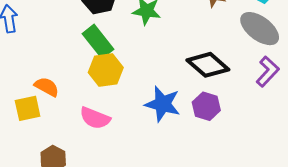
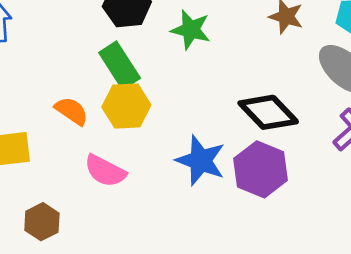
orange semicircle: (47, 87) -> (72, 111), moved
purple hexagon: (206, 106) -> (261, 169), size x1.4

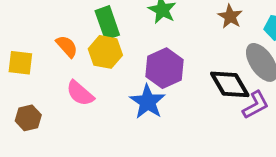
black diamond: (268, 112) -> (230, 84), moved
purple hexagon: (261, 169) -> (164, 68), moved

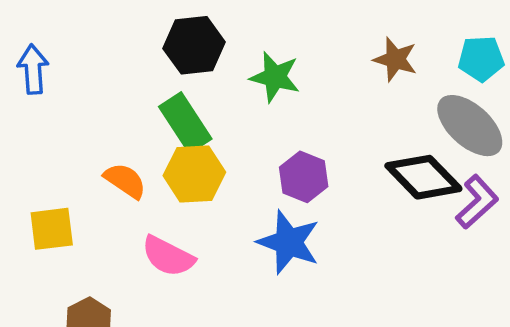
purple hexagon: (164, 68) -> (304, 177), size x0.7

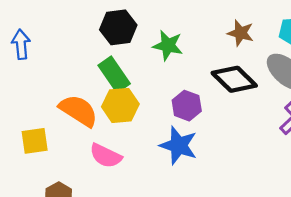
black diamond: (423, 177) -> (234, 79), moved
orange semicircle: (125, 181) -> (78, 111), size x1.5

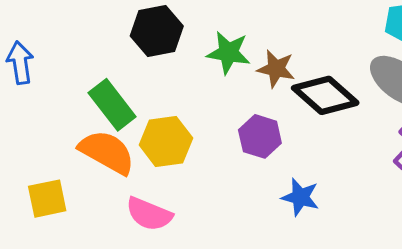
brown star: (241, 33) -> (276, 69), moved
green rectangle: (114, 75) -> (112, 105), moved
blue star: (179, 145) -> (300, 197), moved, size x0.7

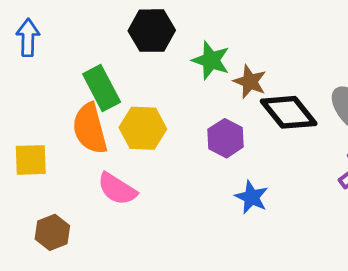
orange semicircle: (107, 152) -> (90, 129), turned -144

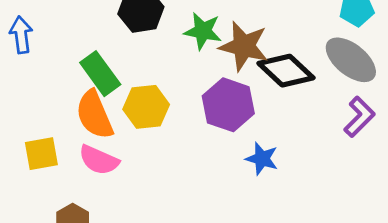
brown star: (250, 82) -> (244, 46), size x1.5
purple hexagon: (226, 138) -> (228, 105), size x1.4
pink semicircle: (117, 189) -> (99, 160), moved

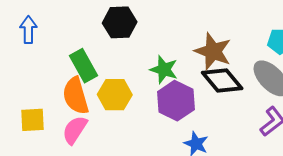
green star: (203, 31) -> (164, 70), moved
brown star: (244, 46) -> (213, 51), moved
pink semicircle: (99, 160) -> (75, 130), turned 92

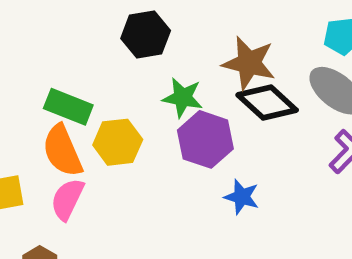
black hexagon: (120, 22) -> (146, 35), moved
green rectangle: (84, 66) -> (68, 107), turned -32

